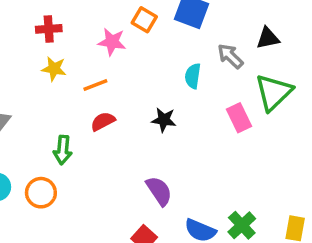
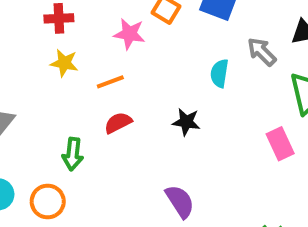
pink rectangle: (239, 118) -> (280, 144), moved

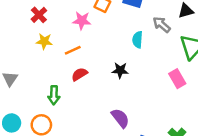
red cross: (59, 18) -> (39, 15), turned -35

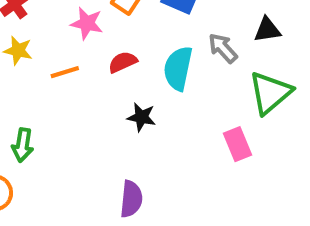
cyan semicircle: (137, 40) -> (178, 68), size x1.5
red semicircle: (79, 74) -> (123, 62), moved
purple semicircle: (120, 118) -> (131, 199), turned 36

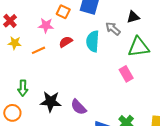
green triangle: (270, 93) -> (139, 47), turned 40
black star: (141, 117) -> (51, 102), moved, size x1.5
purple semicircle: (131, 199) -> (79, 107), turned 138

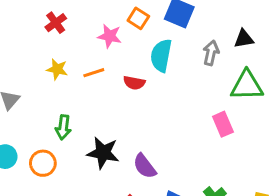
gray arrow: (113, 29) -> (211, 53), turned 56
cyan semicircle: (93, 41) -> (161, 55), moved
red semicircle: (66, 42) -> (134, 83), moved, turned -144
yellow star: (15, 43) -> (57, 69), moved

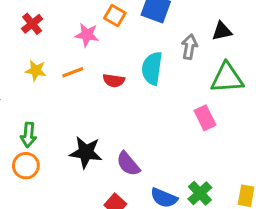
cyan semicircle: (161, 55) -> (152, 68), moved
green arrow: (63, 127) -> (29, 135), moved

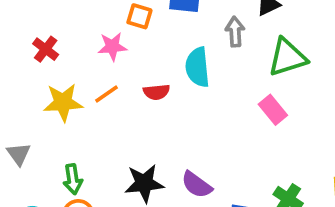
yellow star: (36, 71) -> (63, 102), size x1.5

